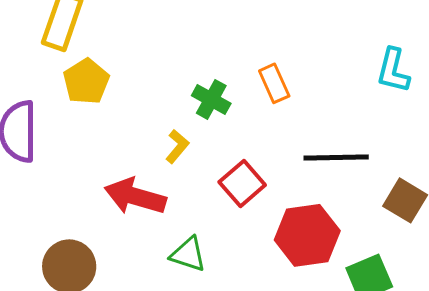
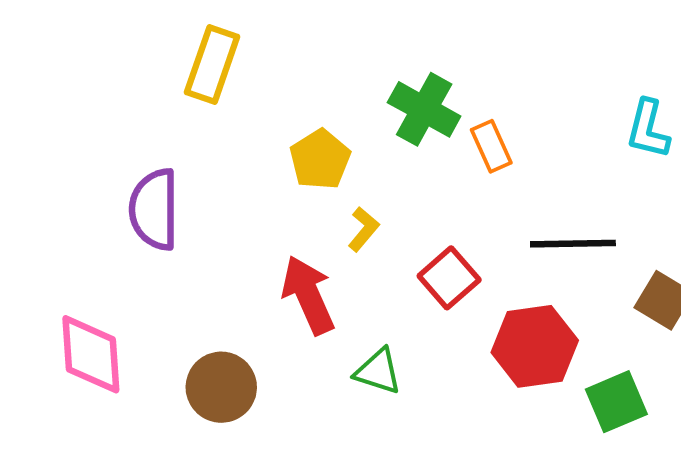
yellow pentagon: (86, 81) -> (320, 159), moved
green cross: (211, 99) -> (424, 109), moved, size x1.4
red arrow: (135, 196) -> (308, 295), turned 50

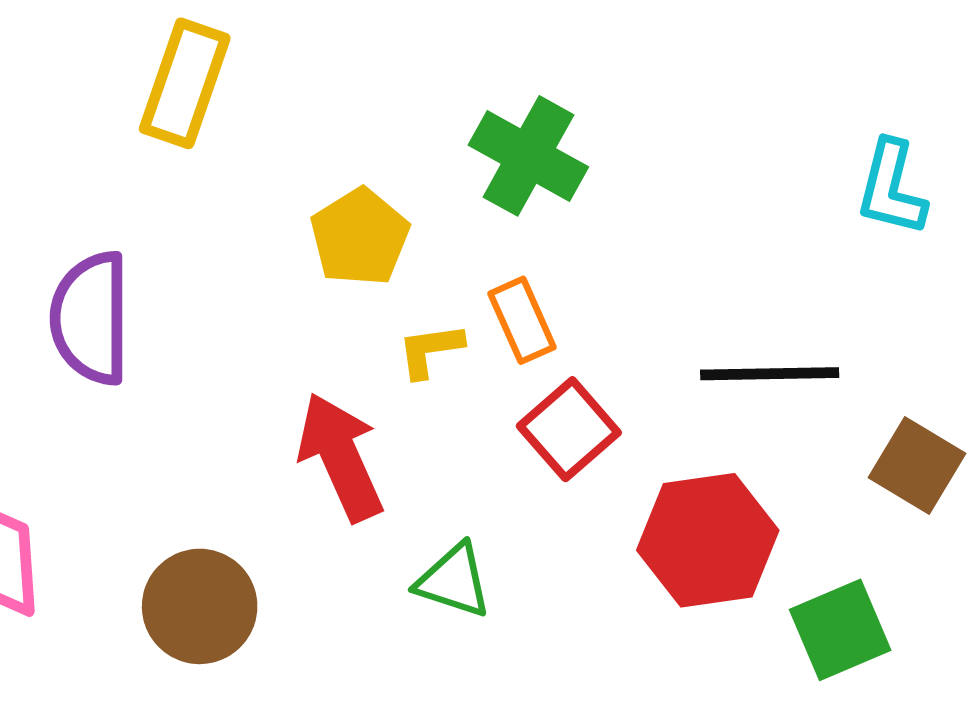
orange rectangle: (491, 146) -> (522, 320), moved
yellow L-shape: (363, 229) -> (430, 350), turned -138

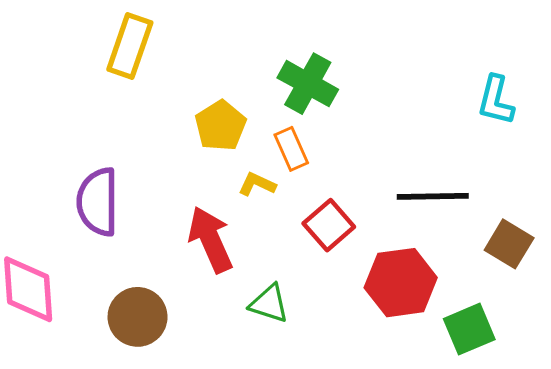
purple semicircle: (91, 318) -> (98, 202), moved
orange rectangle: (522, 320) -> (291, 149), moved
yellow L-shape: (430, 350) -> (257, 184), turned 33

